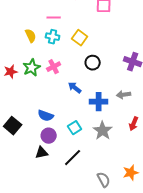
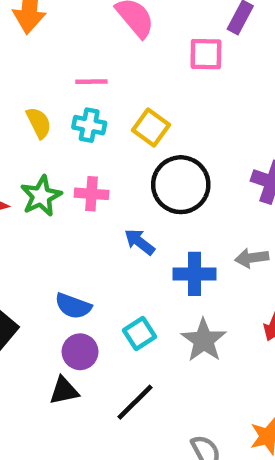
black circle: (93, 63) -> (181, 185), size x1.6
pink cross: (54, 67) -> (91, 194), turned 32

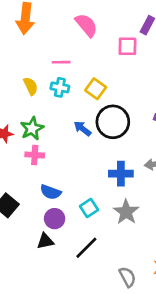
pink cross: (91, 194) -> (35, 155), moved
blue arrow: (140, 242) -> (82, 128), moved

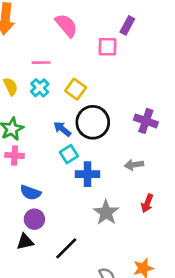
cyan cross: (60, 87) -> (40, 88), turned 36
blue cross: (121, 174) -> (87, 174), moved
cyan square: (89, 208) -> (69, 154), moved

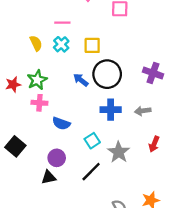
yellow square: (76, 89) -> (92, 45), turned -36
cyan square: (69, 154) -> (92, 141), moved
blue cross: (87, 174) -> (111, 110), moved
blue semicircle: (30, 193) -> (61, 123), moved
black line: (66, 248) -> (91, 172), moved

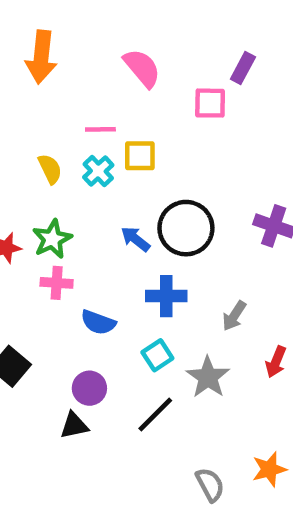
yellow square: (92, 45) -> (140, 156), moved
blue cross: (111, 110) -> (166, 296), moved
gray arrow: (143, 111) -> (234, 316), moved, turned -49

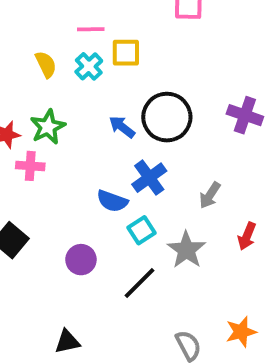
pink cross: (57, 283) -> (30, 166), moved
blue cross: (166, 296) -> (149, 178), turned -36
blue semicircle: (98, 322) -> (112, 201), moved
black triangle: (74, 425) -> (67, 342), moved

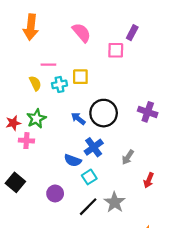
pink line: (91, 29) -> (48, 65), moved
cyan cross: (89, 66) -> (59, 84), turned 32
gray star: (186, 250) -> (115, 202), moved

